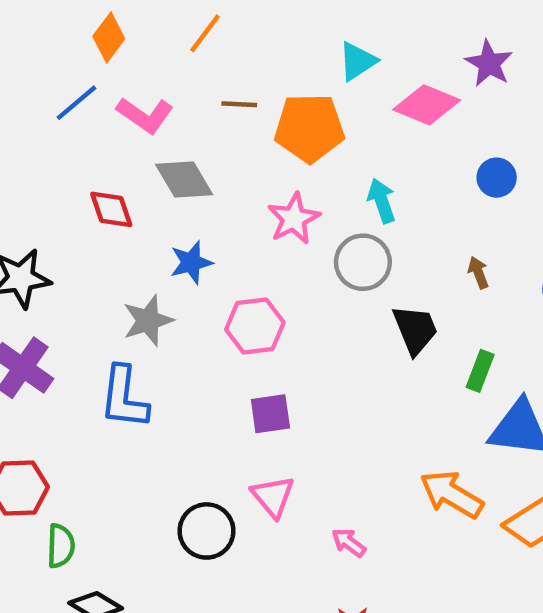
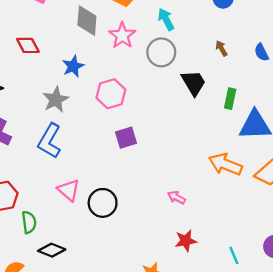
gray diamond: (184, 180) -> (87, 21), moved, turned 44
blue L-shape: (124, 397) -> (50, 141), turned 32
pink triangle: (273, 496) -> (69, 190), moved

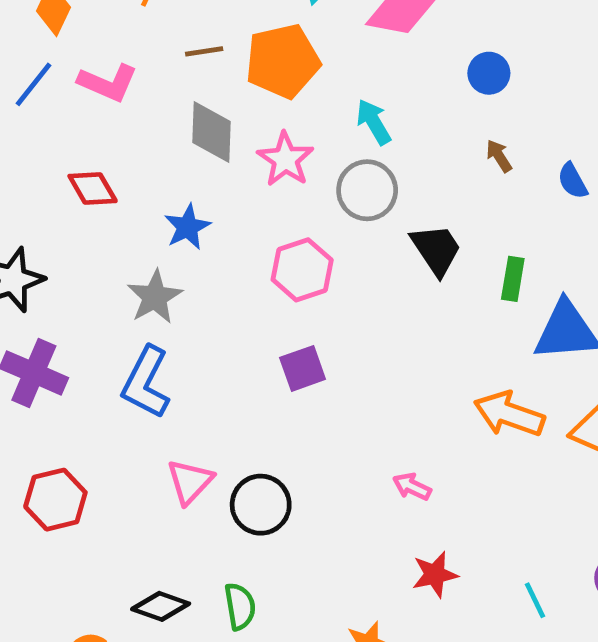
brown arrow: (221, 48) -> (499, 156), moved
pink hexagon: (111, 94) -> (302, 270), moved
pink triangle: (69, 190) -> (190, 482), turned 35
green semicircle: (29, 222) -> (240, 606), moved

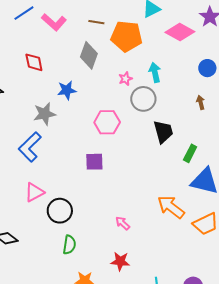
pink star: (285, 159) -> (125, 79), moved, size x0.6
green semicircle: (240, 606) -> (69, 245), moved

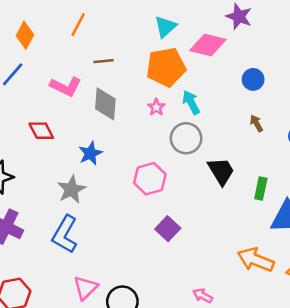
pink L-shape: (54, 22) -> (66, 86), moved
orange pentagon: (126, 36) -> (166, 67), moved
pink star: (125, 79) -> (156, 107), moved
purple square: (94, 162) -> (168, 229), moved, turned -30

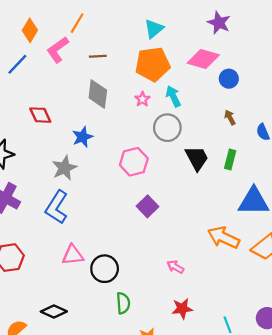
pink diamond: (208, 45) -> (203, 59), moved
pink L-shape: (66, 86) -> (58, 50), moved, turned 116
green rectangle: (261, 188) -> (230, 160), moved
pink triangle: (86, 288) -> (73, 255), turned 35

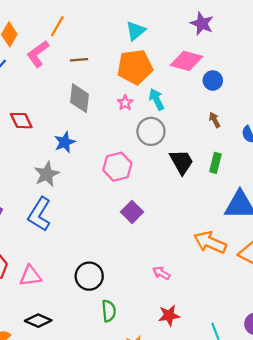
pink triangle: (73, 255) -> (30, 276), moved

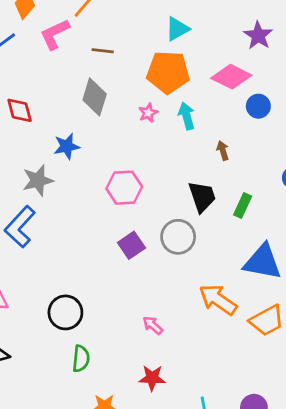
brown arrow: (215, 120) -> (223, 151), moved
gray circle: (151, 131) -> (178, 237), moved

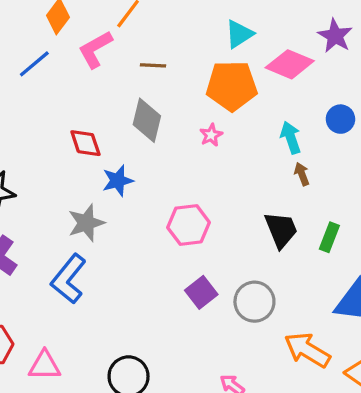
pink diamond: (231, 77) -> (290, 64), moved
red diamond: (20, 110) -> (85, 143), moved
cyan arrow: (187, 116) -> (291, 138), moved
gray circle: (178, 237) -> (254, 302), moved

